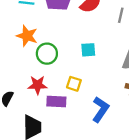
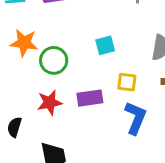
yellow square: (74, 84) -> (127, 82), moved
purple rectangle: (56, 101) -> (90, 98), moved

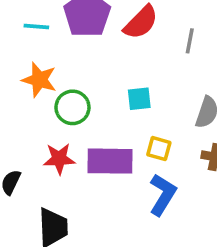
purple rectangle: (90, 98) -> (110, 161), size x1.4

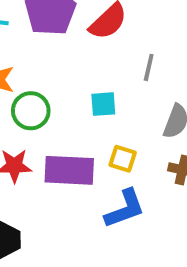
gray line: (190, 41) -> (149, 67), moved
blue L-shape: (163, 195) -> (125, 209), turned 36

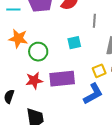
yellow square: (123, 159) -> (99, 71), moved, turned -32

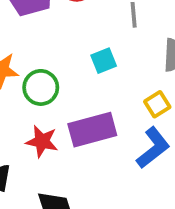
red star: (34, 81) -> (42, 141), turned 30

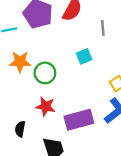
purple rectangle: (92, 130) -> (79, 120), moved

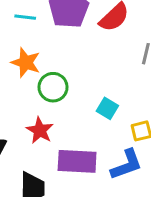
cyan square: (84, 56) -> (107, 108), moved, turned 35

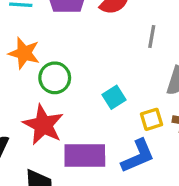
cyan square: (107, 108) -> (114, 97), turned 30
red star: (40, 130) -> (43, 125), size x1.4

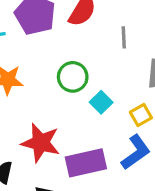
green circle: (55, 78) -> (73, 77), moved

